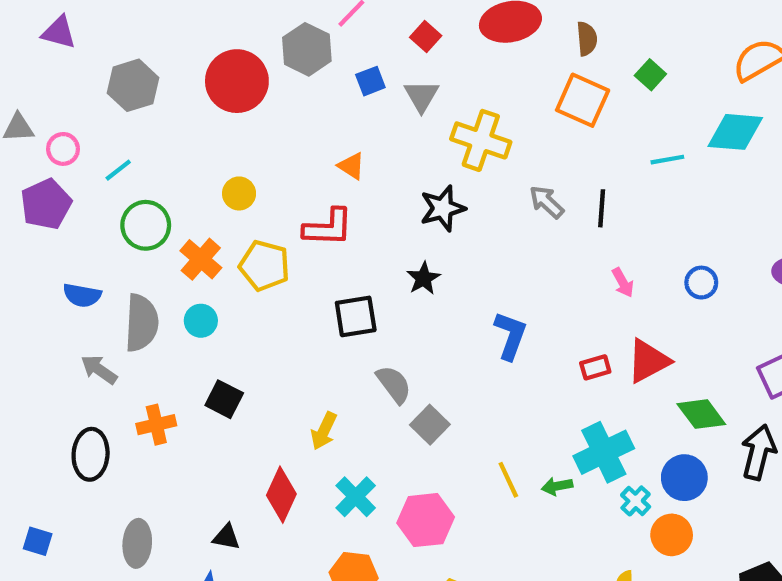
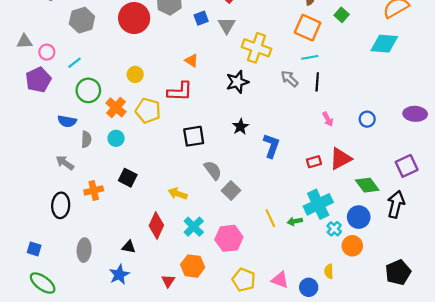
cyan line: (667, 160) -> (310, 57), moved
black star: (424, 278) -> (241, 127), moved
blue semicircle: (82, 295) -> (67, 121), moved
gray semicircle: (141, 323) -> (86, 139), size x0.6
yellow arrow: (324, 431) -> (178, 194), turned 84

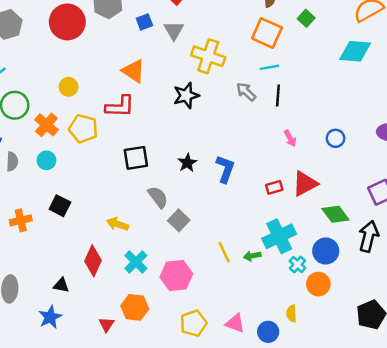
orange triangle: (192, 61) -> (133, 71), size x1.5
black star: (241, 127) -> (187, 163), moved
yellow pentagon: (244, 280) -> (193, 323), turned 30

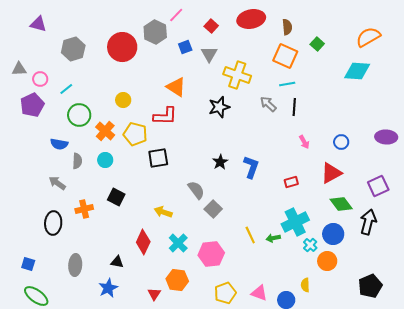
black square: (136, 158) -> (158, 158), moved
red triangle: (305, 184) -> (331, 173), moved

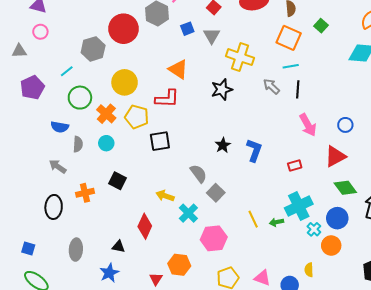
gray hexagon: (73, 49) -> (93, 49), moved
pink circle: (40, 79) -> (40, 32), moved
yellow circle: (123, 100) -> (125, 82), size x1.6
pink arrow: (304, 142) -> (308, 125), size x1.6
cyan cross: (178, 243) -> (188, 213), moved

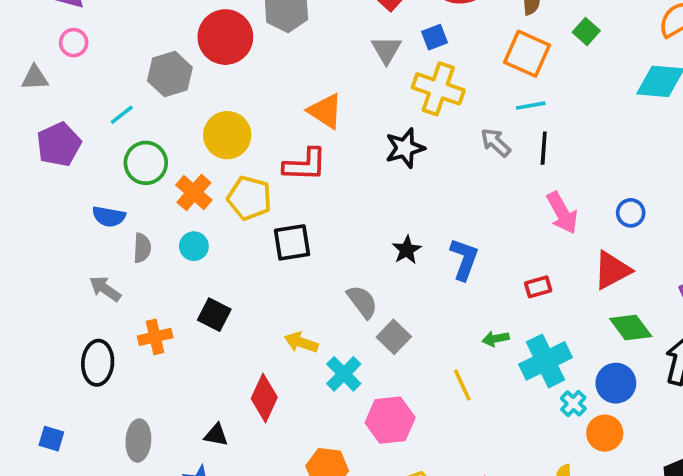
blue square: (187, 29) -> (434, 37), moved
green arrow: (276, 222) -> (496, 339), moved

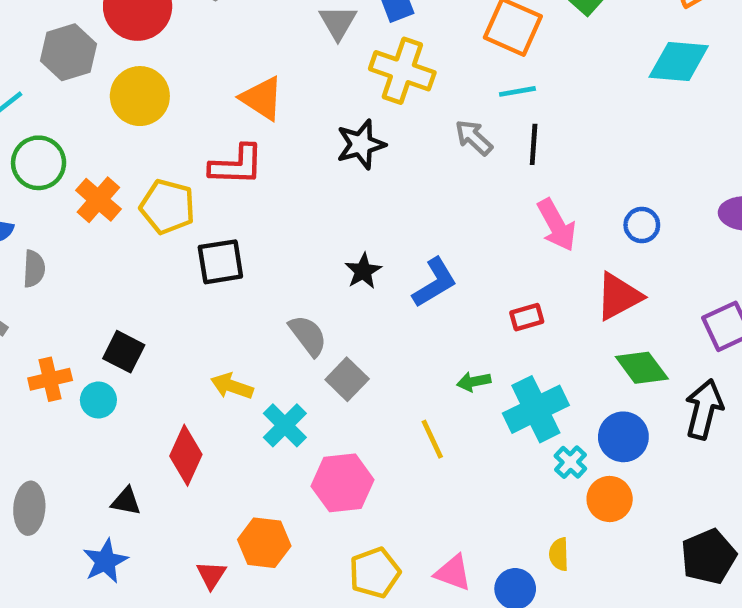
yellow circle: (227, 135) -> (140, 96), moved
cyan circle: (194, 246) -> (98, 400), moved
blue L-shape: (464, 259) -> (435, 283), turned 39

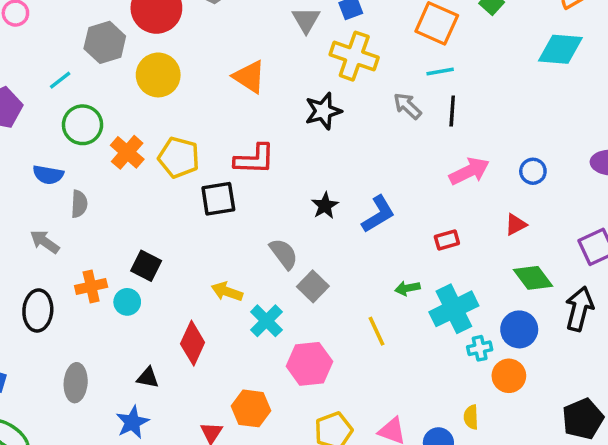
red L-shape: (237, 165) -> (254, 159), moved
pink arrow: (557, 225) -> (469, 171), turned -87
red triangle: (619, 296) -> (516, 225), size x0.6
cyan cross: (570, 462) -> (480, 348), turned 35

